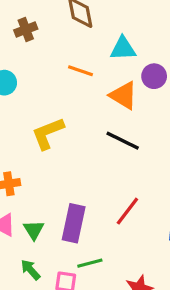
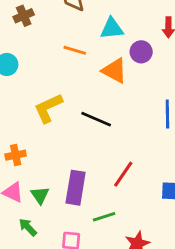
black line: (123, 141) -> (96, 119), moved
green line: (90, 263) -> (104, 217), moved
green arrow: (31, 270) -> (28, 227), moved

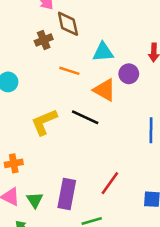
brown cross: (24, 16) -> (44, 40), moved
black line: (96, 119) -> (85, 117), moved

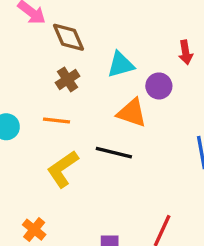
brown cross: (44, 40) -> (68, 79), moved
orange line: (69, 71) -> (56, 121), moved
orange cross: (14, 163) -> (34, 230), turned -30

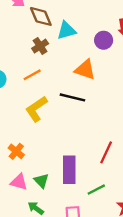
cyan triangle: (121, 65) -> (66, 30), moved
purple circle: (159, 86) -> (104, 40), moved
orange line: (56, 121) -> (32, 75), turned -36

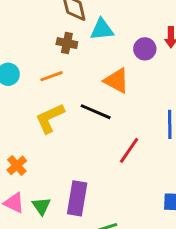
brown cross: (40, 46) -> (67, 43), turned 35
red line: (106, 152) -> (129, 150), moved

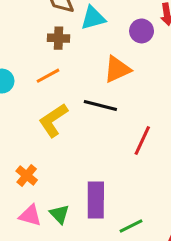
orange triangle: (117, 81) -> (117, 69), turned -44

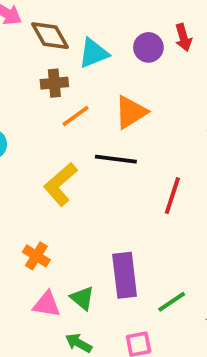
purple circle: (142, 31) -> (148, 47), moved
orange line: (48, 76) -> (76, 116), moved

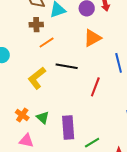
orange triangle: (131, 112) -> (92, 38), moved
green triangle: (82, 298) -> (43, 118), moved

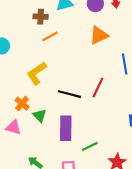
black line: (67, 66) -> (70, 94), moved
orange cross: (22, 115) -> (22, 104), moved
pink triangle: (26, 141) -> (14, 127), moved

